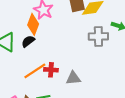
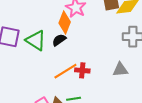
gray triangle: (73, 78) -> (120, 70), moved

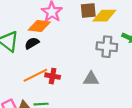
orange diamond: (65, 23) -> (39, 26), turned 70

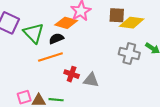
orange line: (35, 75) -> (50, 57), moved
gray triangle: (91, 79) -> (91, 80), moved

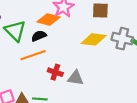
yellow diamond: (132, 23) -> (94, 39), moved
gray cross: (129, 53) -> (122, 39), moved

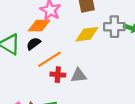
orange line: (33, 55) -> (50, 59), moved

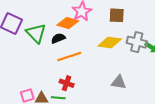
red cross: (58, 75) -> (67, 83), moved
gray triangle: (79, 75) -> (119, 82), moved

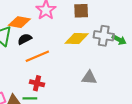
orange diamond: (68, 23) -> (19, 22), moved

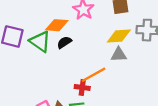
orange line: (37, 56) -> (94, 75), moved
gray triangle: (89, 78) -> (119, 55), moved

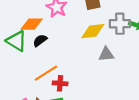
gray triangle: (119, 55) -> (106, 54), moved
orange line: (94, 75) -> (46, 73), moved

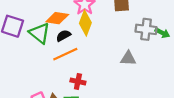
yellow diamond: (93, 31) -> (85, 23), moved, turned -70
orange line: (46, 73) -> (65, 54), moved

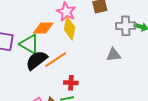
black semicircle: (63, 36) -> (37, 60), moved, size x1.6

